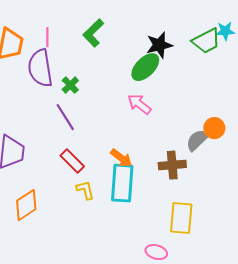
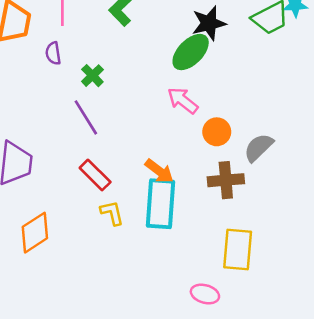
purple semicircle: (40, 68) -> (53, 53), size x0.5
orange circle: (214, 128) -> (217, 132), moved

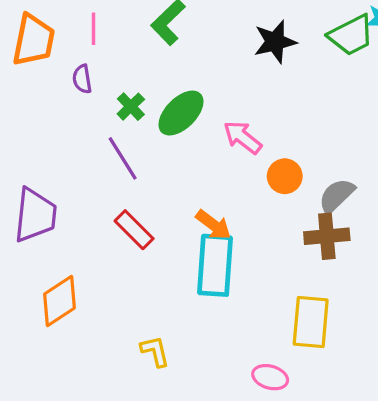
green ellipse: (191, 52) -> (181, 113), moved
brown cross: (226, 180) -> (327, 236), moved
yellow L-shape: (112, 213) -> (155, 351), moved

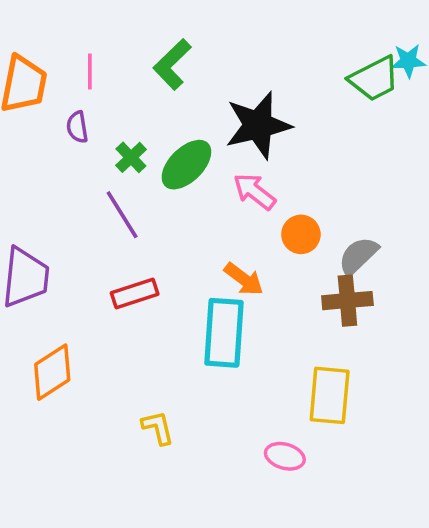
black star: (275, 42) -> (258, 125), moved, size x1.4
orange arrow: (213, 225) -> (244, 279), moved
red rectangle: (134, 230) -> (135, 293), turned -63

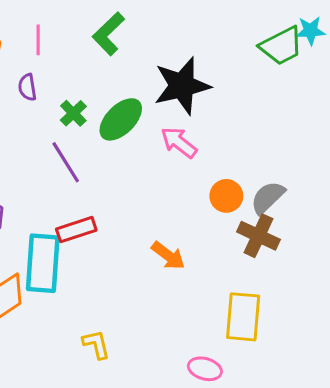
orange circle: (301, 234) -> (226, 196), moved
orange arrow: (244, 279) -> (168, 256), moved
brown cross: (347, 301) -> (258, 236), turned 30
cyan rectangle: (224, 333) -> (43, 263), moved

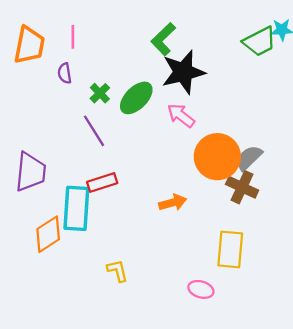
green L-shape: (109, 34) -> (163, 39), moved
orange circle: (226, 196) -> (217, 157), size x1.8
orange arrow: (168, 256) -> (173, 202), turned -52

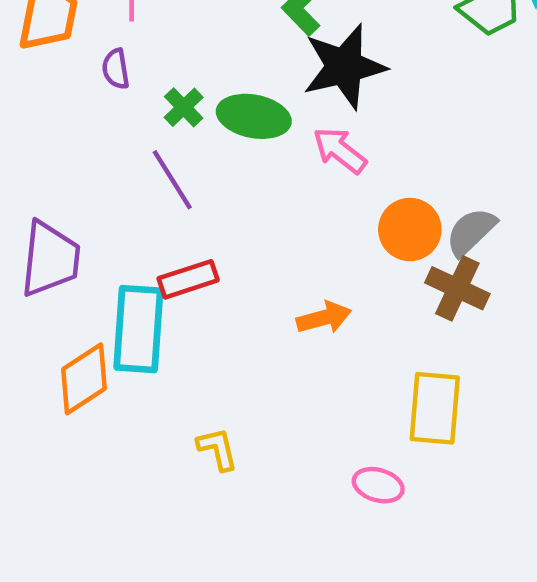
green ellipse: (136, 98) -> (254, 116), turned 56
orange circle: (217, 157) -> (410, 230), size x0.7

